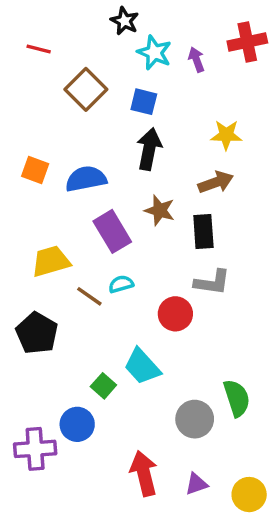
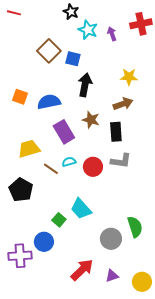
red line: (39, 49) -> (14, 13), moved
blue square: (144, 102) -> (73, 59), moved
red circle: (175, 314) -> (93, 167), moved
red arrow: (144, 473) -> (82, 270), turned 60

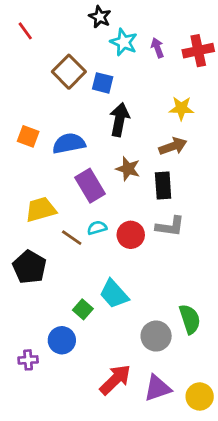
red line: (14, 13) -> (25, 31), moved, turned 40
red cross: (141, 24) -> (198, 51), moved
purple cross: (20, 256) -> (28, 360), size x0.6
purple triangle: (112, 276) -> (157, 388), size x1.5

